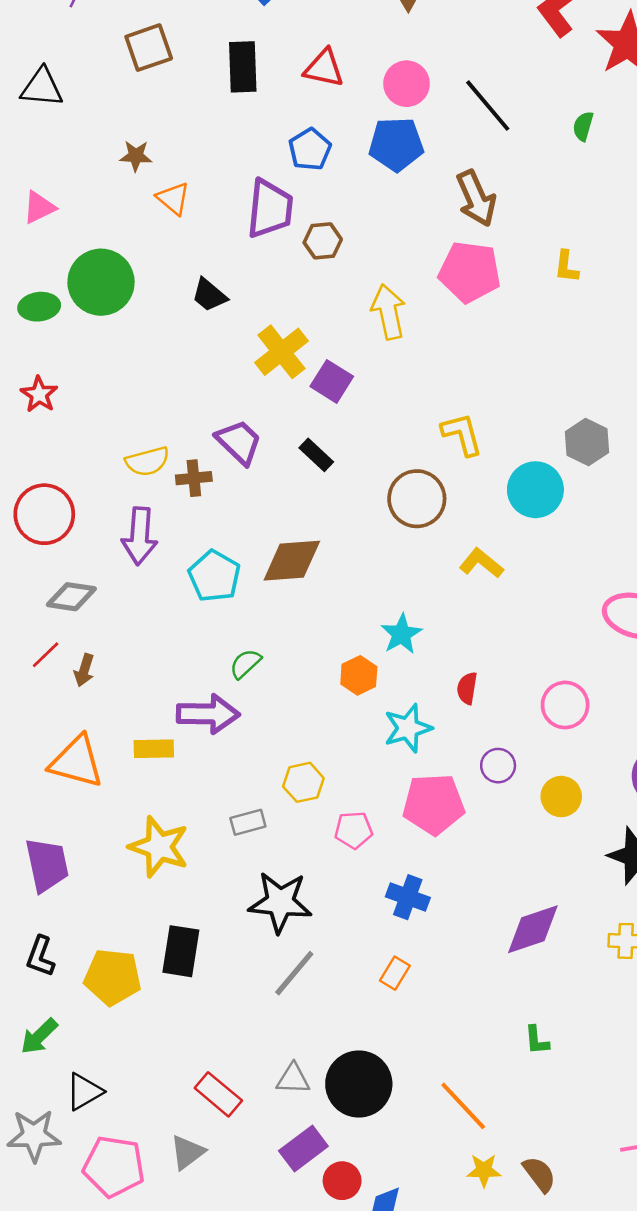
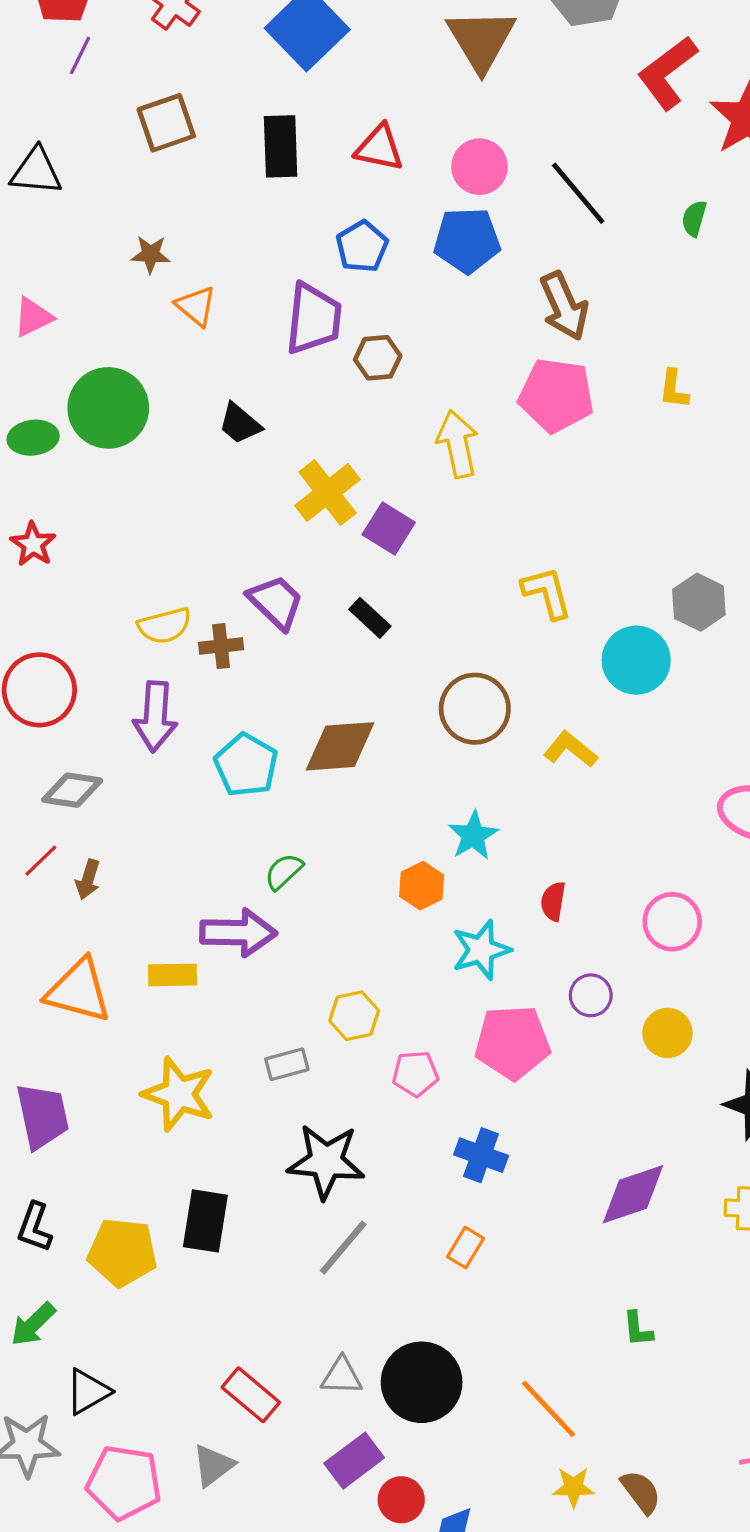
brown circle: (417, 499) -> (475, 709), moved

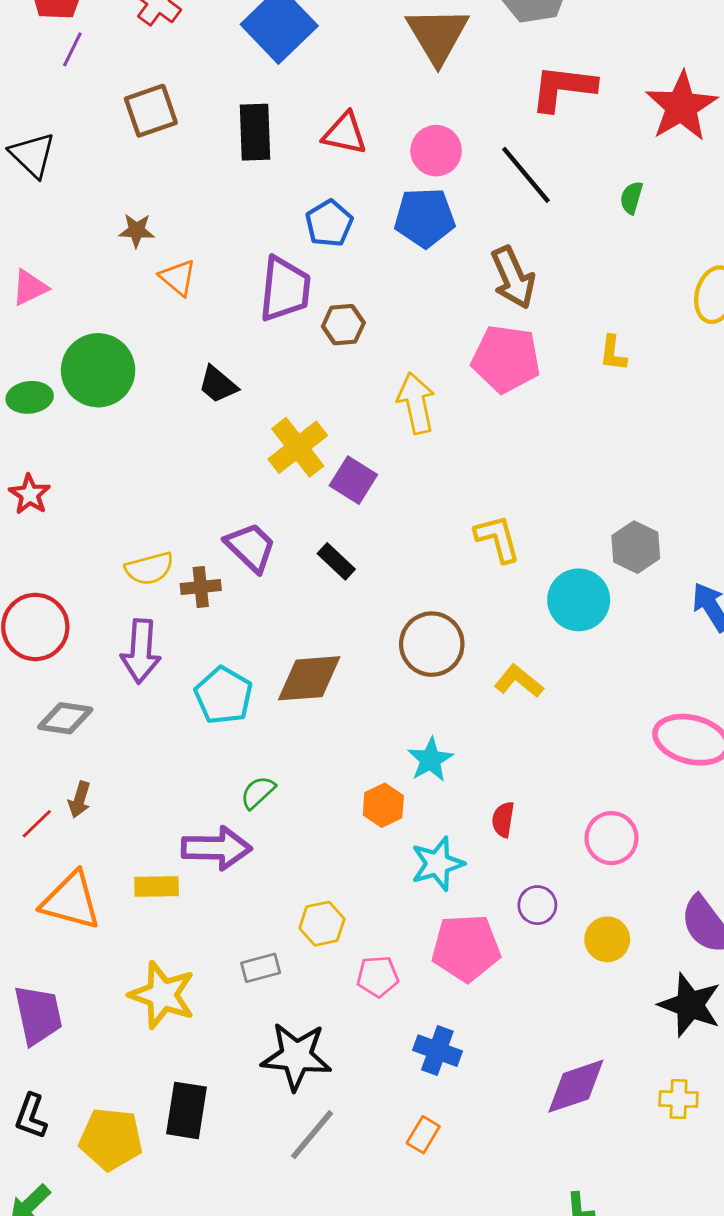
red L-shape: (667, 73) -> (563, 88), moved, turned 44
black triangle: (36, 171) -> (32, 155), turned 39
red line: (41, 861) -> (37, 824), moved

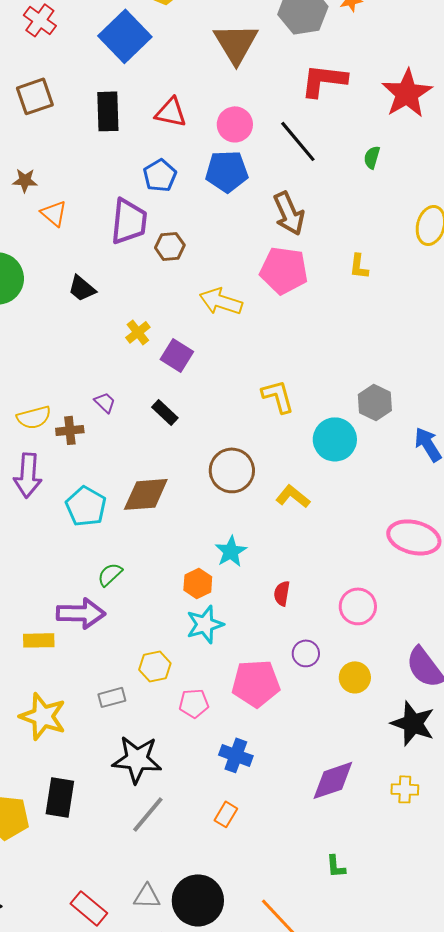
yellow arrow: (416, 403) -> (221, 301), turned -60
yellow cross: (298, 447) -> (138, 332), size x0.6
purple trapezoid: (251, 547) -> (105, 402), size x0.6
cyan star: (437, 864) -> (205, 624), moved

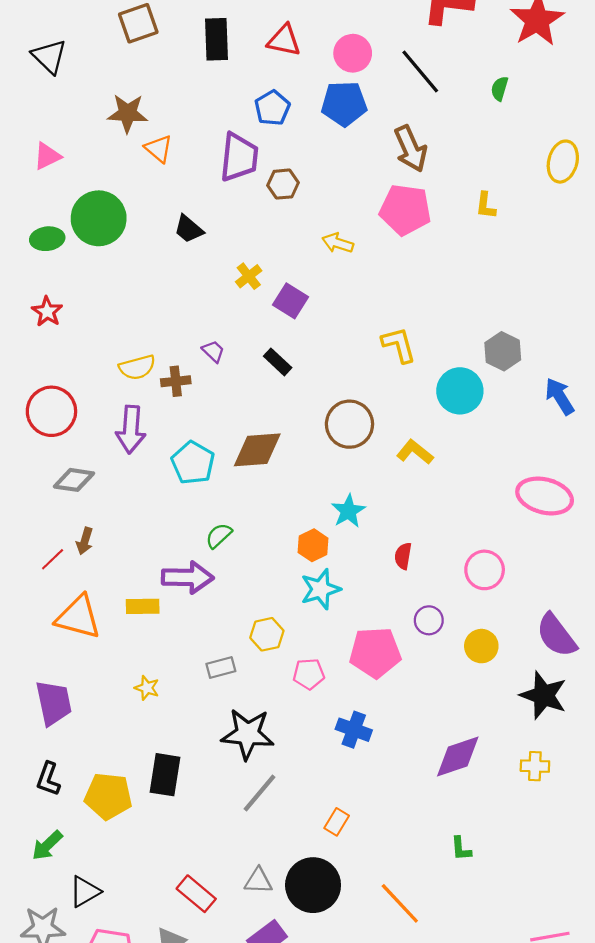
brown star: (25, 180) -> (128, 113), size x1.5
yellow arrow: (221, 301) -> (338, 243), size x0.7
yellow star: (43, 716) -> (147, 688), size x0.5
orange rectangle: (226, 814) -> (337, 822), moved

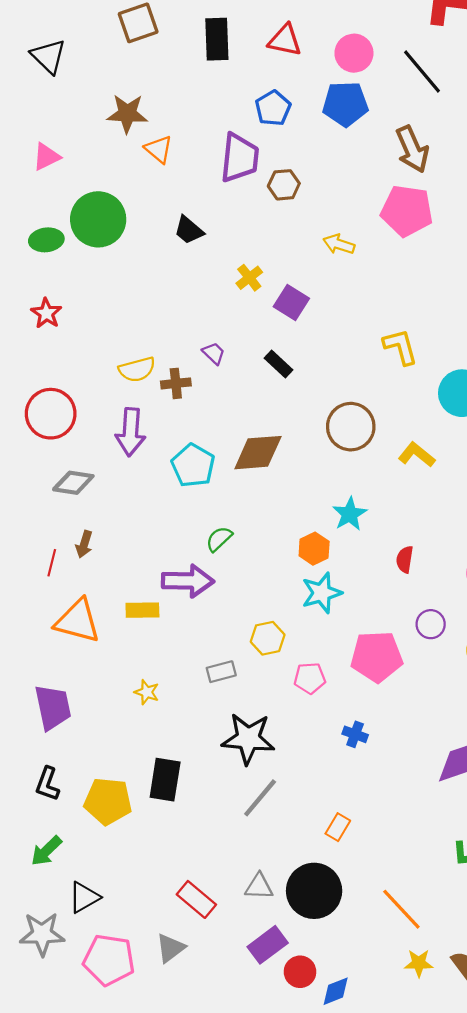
red line: (53, 559) -> (52, 563), turned -32
blue cross: (354, 730) -> (355, 734), size x0.7

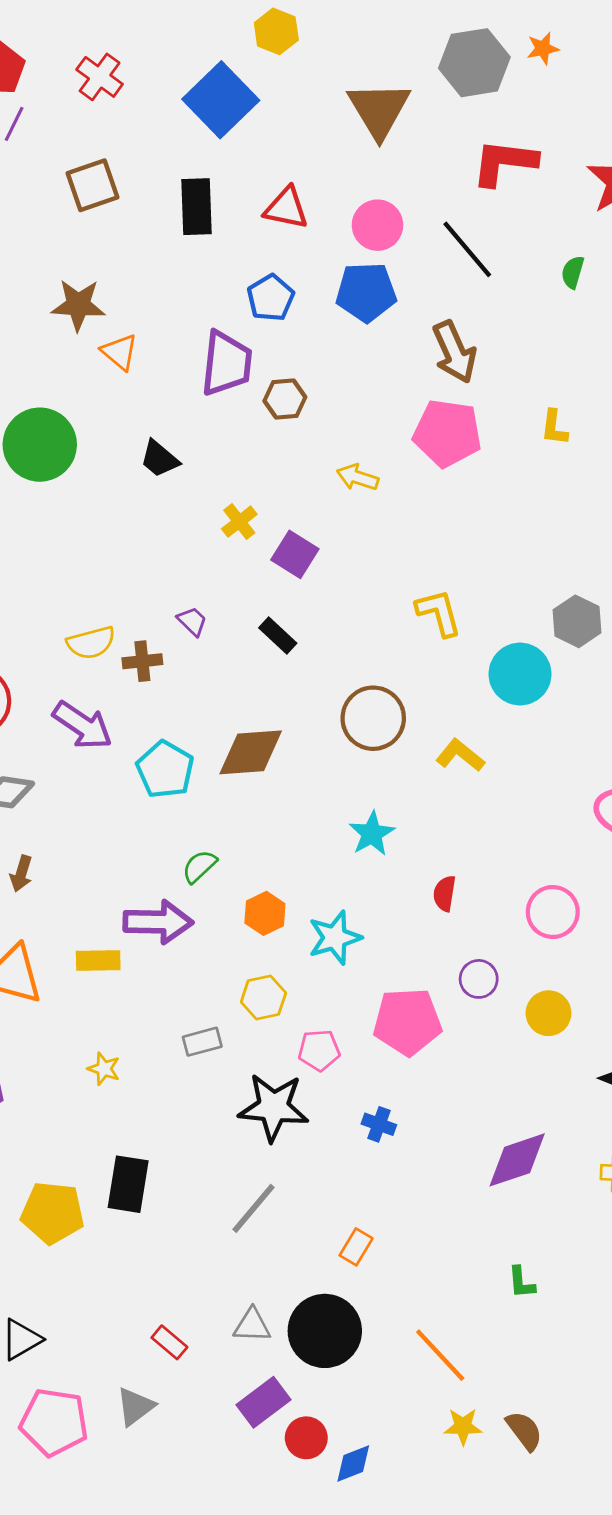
purple arrow: (131, 432) -> (83, 725), turned -60
orange hexagon: (314, 549) -> (265, 913), moved
black star: (248, 739) -> (273, 1107), moved
red rectangle: (196, 899) -> (169, 1342), size x0.7

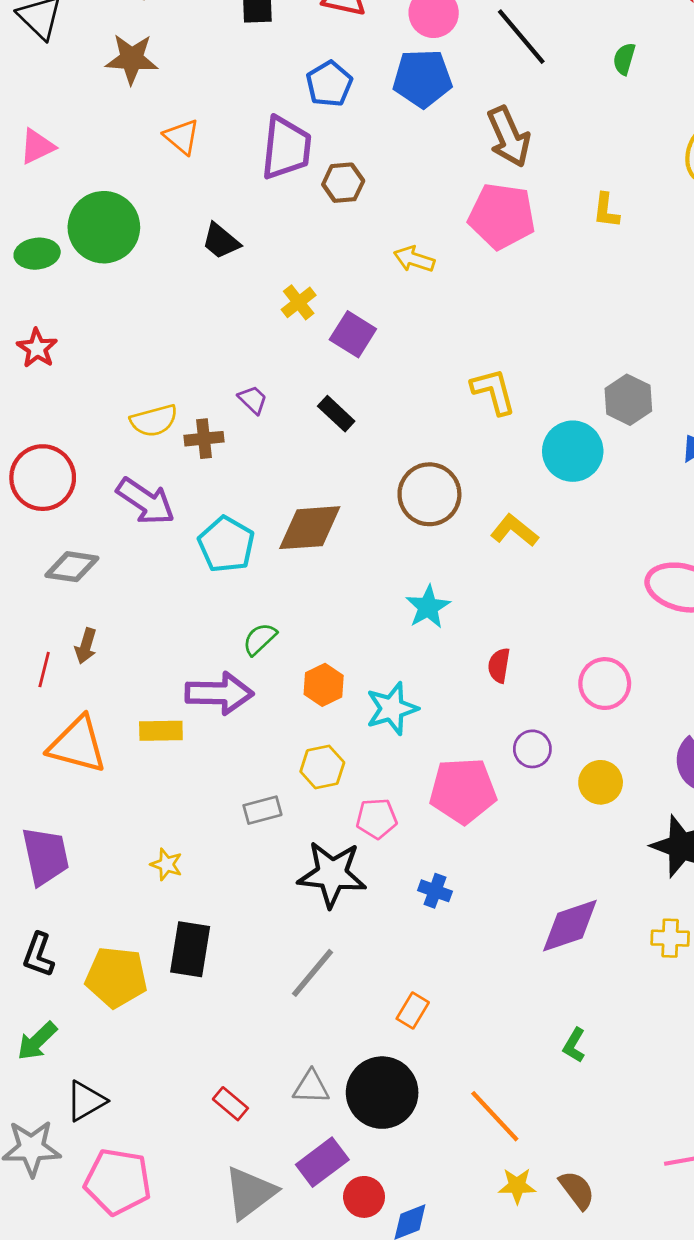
brown star: (78, 305) -> (132, 59), moved
yellow star: (104, 1069) -> (166, 864), moved
green L-shape: (521, 1282) -> (574, 1045), turned 36
gray triangle: (135, 1406) -> (250, 1193), moved, size x1.4

